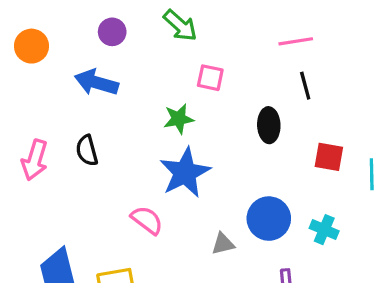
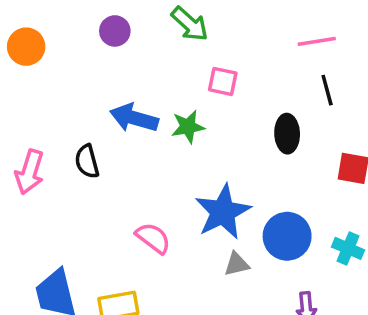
blue arrow: (96, 82) -> (134, 118), moved
blue star: (185, 173) -> (223, 212), moved

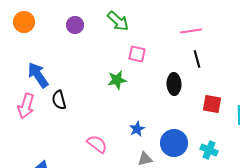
orange circle: (26, 47) -> (24, 22), moved
blue arrow: (134, 118) -> (38, 75), moved, turned 40
blue star: (223, 212) -> (137, 129), size x0.5

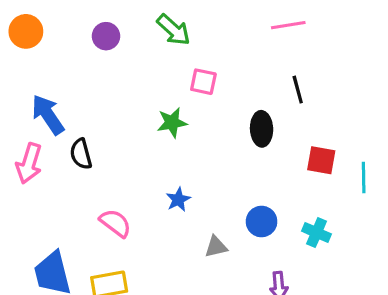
pink line: (191, 31) -> (288, 25), moved
blue star: (137, 129) -> (178, 200), moved
blue circle: (174, 143) -> (262, 222), size x0.7
pink semicircle: (97, 144) -> (115, 223), moved

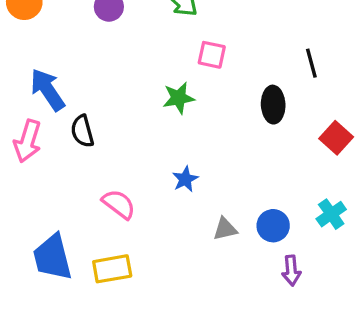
red square: (321, 160) -> (336, 138), turned 32
blue circle: (262, 222) -> (273, 226), moved
cyan cross: (317, 233) -> (331, 214), turned 32

